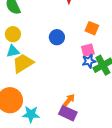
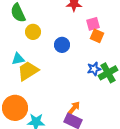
yellow circle: (13, 34) -> (33, 32), moved
pink square: (88, 50) -> (93, 24), moved

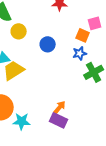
pink square: (93, 24) -> (95, 23), moved
blue star: (94, 69) -> (80, 53), moved

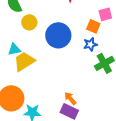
blue circle: (48, 44) -> (58, 35), size x1.6
orange arrow: (60, 107) -> (70, 98), turned -80

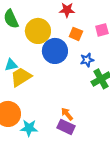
yellow circle: (29, 22) -> (38, 31), moved, size x1.6
orange square: (93, 26) -> (76, 34), moved

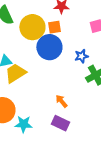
orange square: (76, 34) -> (54, 27), moved, turned -32
orange arrow: (67, 114) -> (61, 101), moved

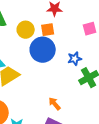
yellow circle: (32, 27) -> (26, 30), size x0.7

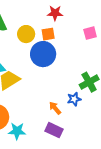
blue star: (75, 59) -> (74, 99), moved

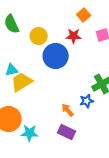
red star: (55, 13) -> (74, 36), moved
orange square: (48, 34) -> (84, 15), moved, turned -32

